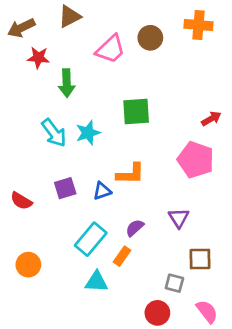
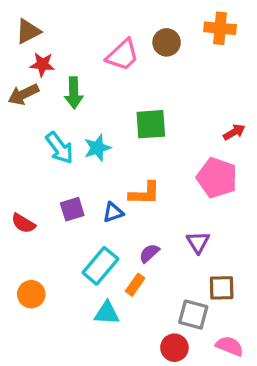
brown triangle: (69, 17) -> (28, 31), moved
brown arrow: (21, 28) -> (23, 94), moved
gray square: (174, 283) -> (193, 315), size x1.4
pink semicircle: (207, 311) -> (230, 346), turned -30

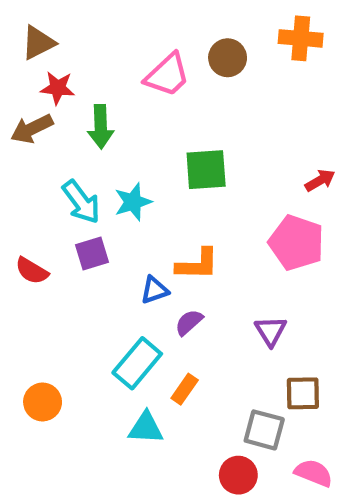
purple square: (72, 209) -> (92, 254), moved
red semicircle: (23, 223) -> (32, 271), moved
purple semicircle: (149, 253) -> (189, 322), moved

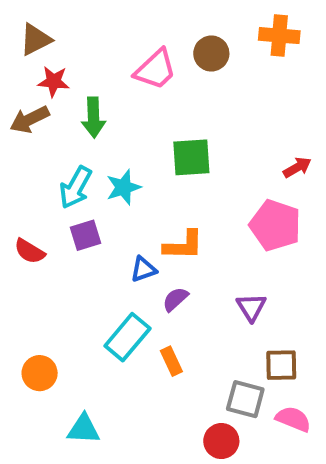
cyan arrow: (81, 202) -> (76, 187), turned 66
orange rectangle: (185, 389) -> (171, 361), turned -60
cyan triangle: (146, 428) -> (83, 429), moved
pink semicircle: (314, 473) -> (293, 419), moved

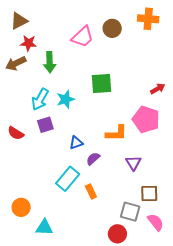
orange L-shape: (183, 245) -> (116, 133), moved
orange circle: (40, 373) -> (21, 207), moved
pink semicircle: (293, 419) -> (156, 222), turned 30

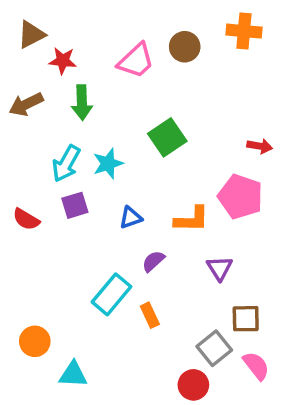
red star: (28, 43) -> (63, 61), moved
green square: (102, 83) -> (167, 137), turned -30
red arrow: (158, 89) -> (260, 146), turned 40
blue triangle: (76, 143) -> (131, 218), moved
gray square: (130, 212) -> (214, 348), turned 36

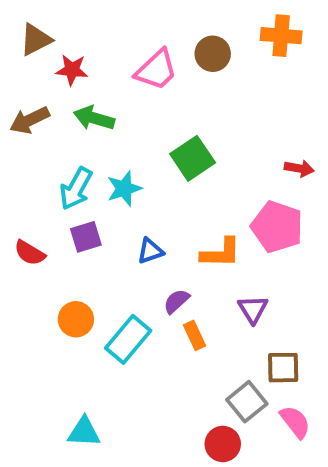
green arrow: (82, 103) -> (94, 118), turned 108
orange rectangle: (150, 315) -> (195, 335), moved
orange circle: (35, 341) -> (76, 319), moved

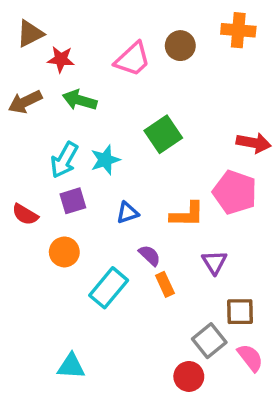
red arrow: (299, 168) -> (254, 143), size x1.4
purple semicircle: (176, 301) -> (150, 255), turned 85
orange circle: (76, 319) -> (64, 252), moved

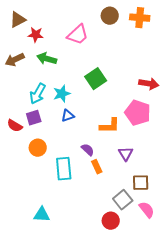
brown circle: (180, 46) -> (110, 16), moved
purple square: (73, 201) -> (34, 118), moved
blue triangle: (127, 213) -> (68, 116), moved
cyan rectangle: (109, 288) -> (64, 169), turned -45

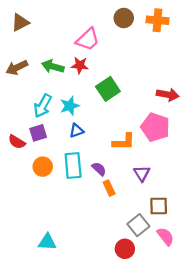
red star: (36, 35) -> (80, 65), moved
cyan rectangle: (64, 169) -> (73, 165), moved

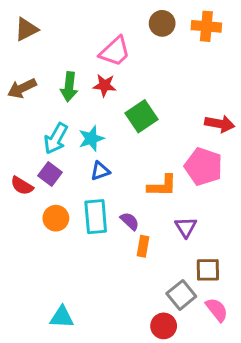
green arrow: (53, 66) -> (69, 87), turned -100
purple square: (38, 133) -> (50, 174), turned -36
orange rectangle: (109, 188) -> (143, 246), turned 35

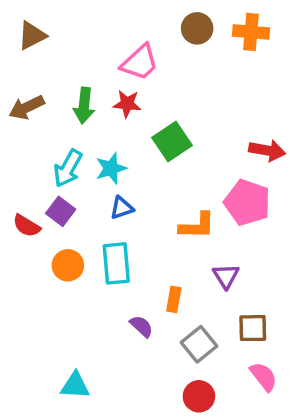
purple semicircle: (130, 221) -> (141, 326), moved
gray square: (181, 295) -> (199, 344), moved

